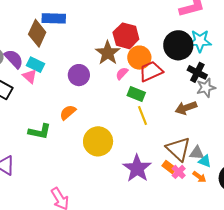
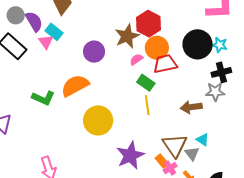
cyan star: (200, 41) -> (220, 45), size x0.7
black cross: (197, 72) -> (221, 72), moved, turned 36
orange semicircle: (68, 112) -> (75, 86), size x1.6
gray triangle: (197, 153) -> (192, 153), turned 35
cyan triangle: (205, 161) -> (203, 140), moved

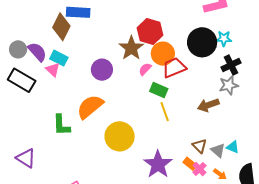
green L-shape: (43, 98) -> (61, 125), turned 75
cyan triangle: (203, 140) -> (233, 147), moved
brown triangle: (175, 145) -> (200, 146), size x0.6

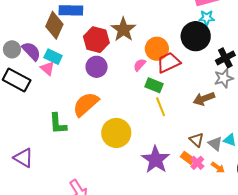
red hexagon: (150, 32) -> (96, 40), moved
cyan star: (224, 39) -> (207, 18), moved
brown star: (131, 48) -> (123, 29), moved

